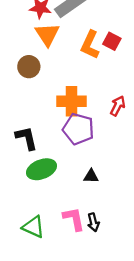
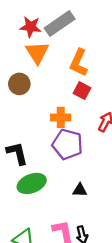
red square: (112, 41) -> (82, 91), moved
orange cross: (71, 101) -> (61, 117), size x0.7

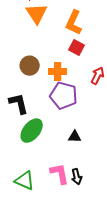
brown circle: (19, 84) -> (30, 66), moved
green ellipse: (32, 183) -> (32, 131), turned -30

